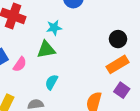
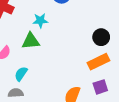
cyan semicircle: (51, 82) -> (21, 74), moved
purple square: (122, 90) -> (100, 87), turned 32

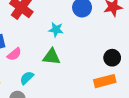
green triangle: (31, 41) -> (52, 57), moved

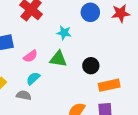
pink semicircle: (14, 54) -> (30, 56), moved
black circle: (112, 58) -> (91, 66), moved

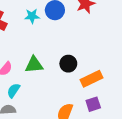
cyan star: (64, 33) -> (32, 16), moved

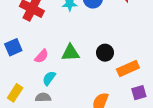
purple square: (93, 104) -> (139, 93), moved

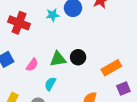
black circle: (105, 53) -> (78, 57), moved
cyan semicircle: (49, 78) -> (50, 84), moved

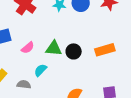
orange rectangle: (111, 68) -> (105, 50), moved

